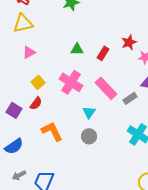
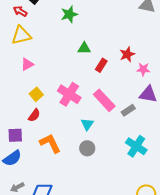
green triangle: (77, 49) -> (84, 48), moved
purple square: (14, 110) -> (15, 135), moved, turned -35

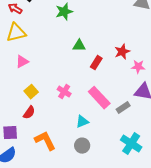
pink cross: (69, 94) -> (64, 92), size x0.6
cyan triangle: (87, 124) -> (82, 122), turned 32

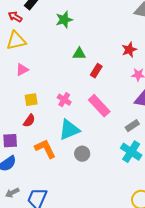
red star: (122, 52) -> (129, 50), moved
yellow square: (31, 92) -> (31, 100), turned 32
gray rectangle: (123, 108) -> (132, 126), moved
cyan triangle: (82, 122) -> (69, 130), moved, size x1.6

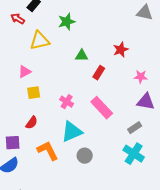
yellow triangle: (16, 41) -> (40, 41), moved
red star: (129, 50) -> (121, 50), moved
yellow square: (31, 100) -> (34, 93), moved

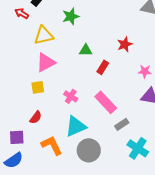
pink triangle: (25, 72) -> (46, 62), moved, size x1.5
gray rectangle: (135, 128) -> (122, 124), moved
gray circle: (85, 156) -> (89, 150), size x1.5

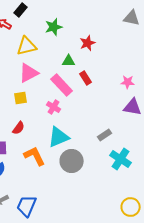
red star: (125, 44) -> (88, 43), moved
red rectangle: (103, 67) -> (86, 78), turned -64
pink rectangle: (106, 102) -> (62, 85), moved

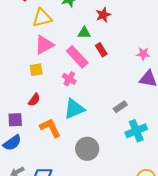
cyan cross: (121, 159) -> (136, 131), turned 35
gray circle: (72, 161) -> (87, 149), moved

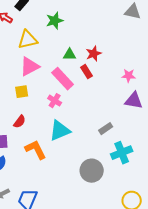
red star: (103, 15) -> (94, 54), moved
gray circle: (87, 149) -> (92, 171), moved

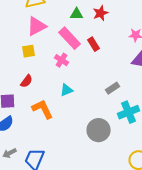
red rectangle: (87, 72) -> (94, 44), moved
cyan triangle: (60, 131) -> (67, 90), size x0.6

